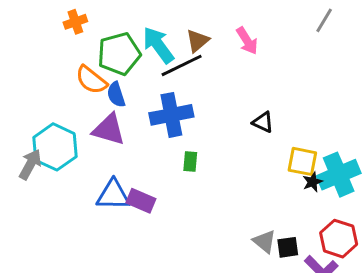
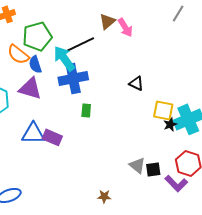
brown triangle: (198, 41) -> (107, 21), moved
cyan arrow: (158, 45) -> (64, 58), moved

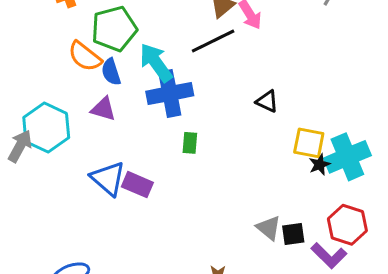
black line: (80, 44) -> (213, 41), moved
purple triangle: (30, 88) -> (103, 109), size x0.7
blue triangle: (33, 133) -> (108, 178), turned 40

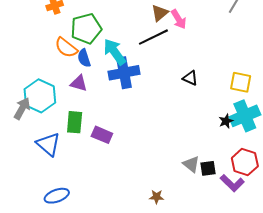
green rectangle: (190, 143) -> (75, 122), moved, size x1.5
yellow square: (309, 143) -> (241, 82), moved
blue triangle: (108, 178) -> (48, 144), moved

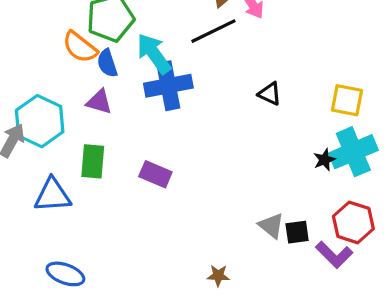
purple rectangle: (102, 135) -> (155, 174), moved
blue triangle: (48, 144) -> (53, 195), turned -45
blue ellipse: (57, 196) -> (65, 274), turned 40

